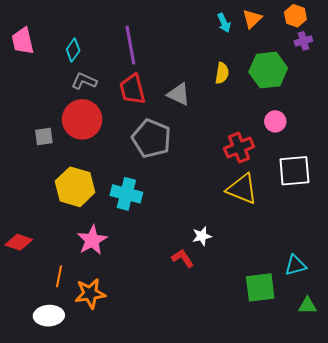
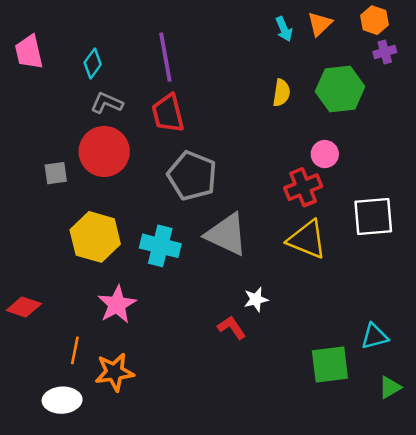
gray triangle: (179, 94) -> (227, 234), moved, size x1.5
pink circle: (275, 121) -> (325, 154), moved
green triangle: (307, 306) -> (390, 387), turned -30

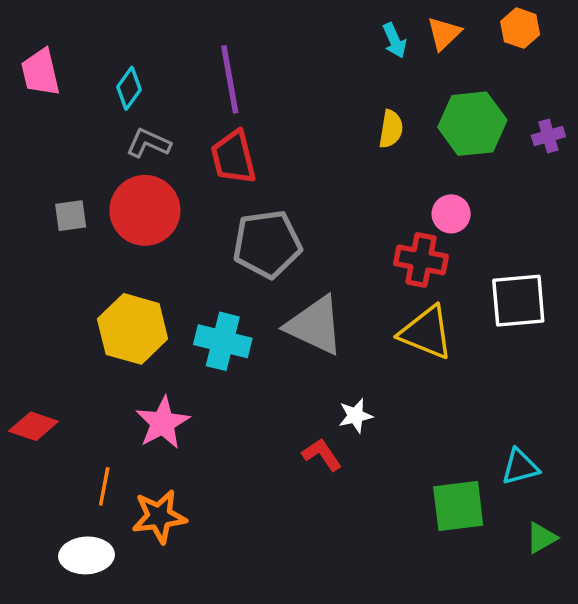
purple cross: (385, 52) -> (548, 136), moved
gray square: (56, 173) -> (71, 216), moved
gray pentagon: (192, 176) -> (267, 244), turned -30
red cross: (303, 187) -> (421, 260), turned 33

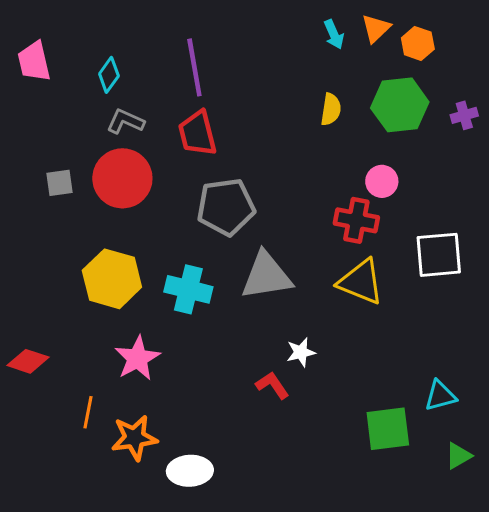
orange hexagon: (520, 28) -> (418, 43), moved
gray triangle: (315, 325) -> (266, 276), turned -34
white ellipse: (87, 555) -> (190, 471), moved

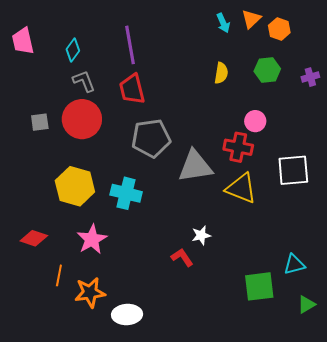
green hexagon: (400, 105) -> (267, 70), size x0.7
gray L-shape: (125, 121) -> (84, 81), turned 45
gray triangle: (266, 276) -> (195, 166), moved
red diamond: (28, 361) -> (34, 238), moved

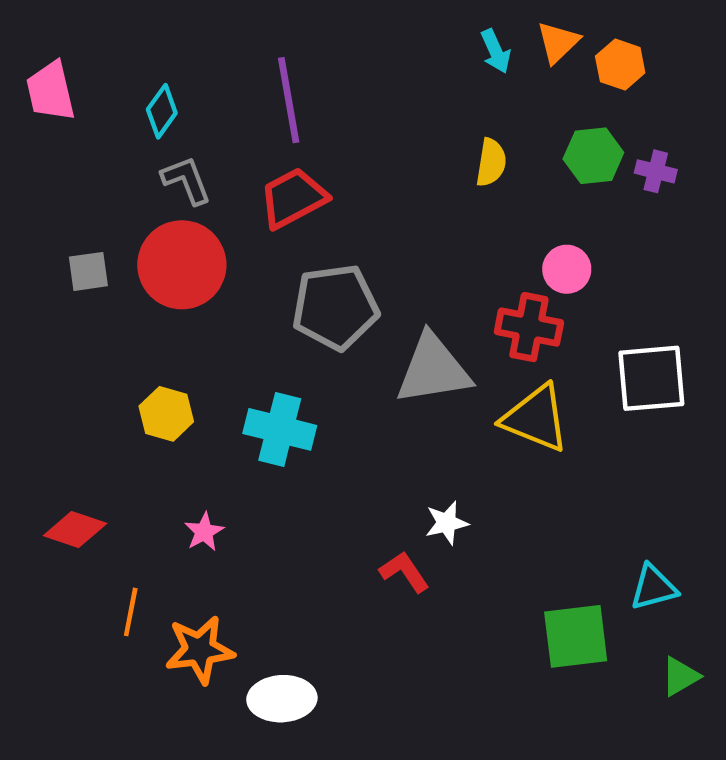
purple cross: (310, 77) -> (656, 171), moved, turned 30
red trapezoid: (132, 89) -> (293, 198), turned 76
yellow hexagon: (75, 186) -> (166, 414), size x0.6
pink star: (92, 239) -> (204, 532), size x0.6

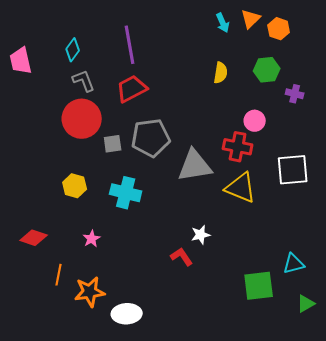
pink trapezoid: (51, 91) -> (21, 61), moved
purple cross: (656, 171) -> (295, 94), moved
gray square: (88, 271) -> (113, 144), moved

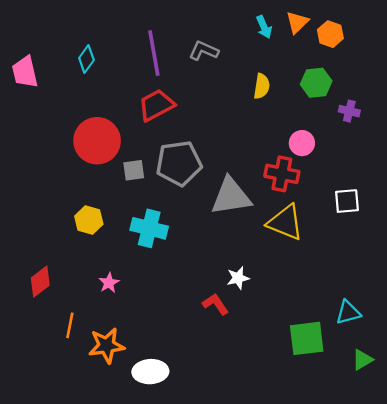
gray L-shape: (84, 81) -> (204, 51), moved, turned -45
white square: (293, 170) -> (347, 201), size x0.7
red diamond: (34, 238) -> (40, 282), turned -56

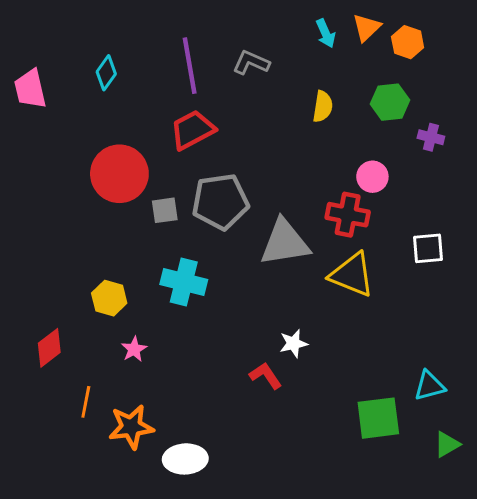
yellow hexagon: (89, 220) -> (109, 298), moved

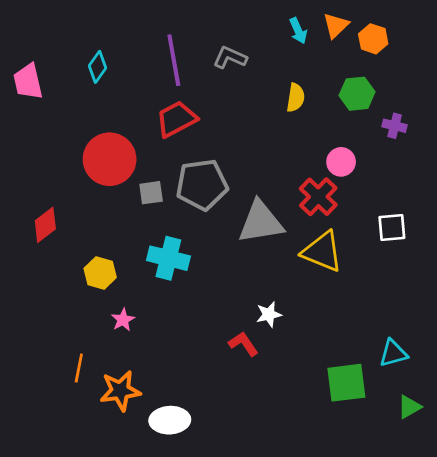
red cross: (348, 215) -> (318, 197), turned 33
red diamond: (49, 348) -> (45, 225), moved

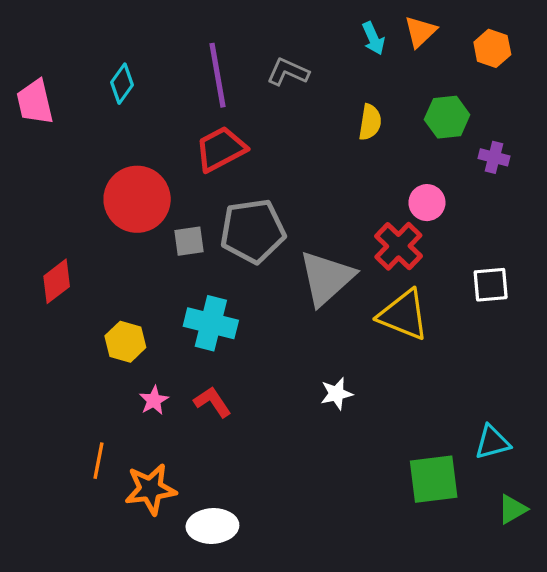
orange hexagon: (373, 39) -> (492, 48), moved
gray triangle: (261, 222) -> (326, 278), turned -33
red L-shape: (243, 344) -> (212, 402), moved

